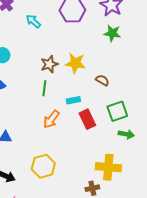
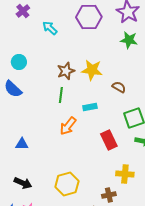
red rectangle: (87, 119) -> (109, 140), moved
yellow hexagon: (43, 166) -> (67, 184), moved
yellow cross: (108, 167) -> (125, 174), size x0.7

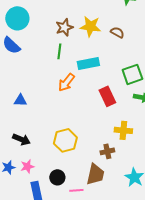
cyan circle: (19, 62) -> (17, 18), size x1.5
brown semicircle: (119, 87) -> (117, 32), moved
cyan rectangle: (90, 107) -> (88, 63), size x1.5

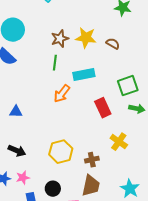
yellow cross: (123, 130) -> (119, 142), turned 30
brown cross: (107, 151) -> (92, 160), moved

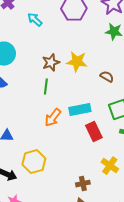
brown semicircle: (113, 44) -> (107, 77), moved
cyan rectangle: (84, 75) -> (80, 110), moved
yellow hexagon: (61, 152) -> (34, 162), moved

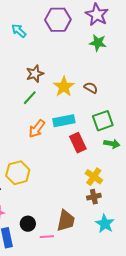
yellow star: (77, 62) -> (64, 87), moved, turned 30
green line: (46, 87) -> (30, 98), turned 35
brown cross: (83, 184) -> (94, 197), moved

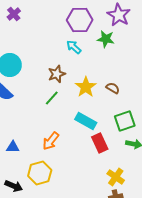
cyan arrow: (19, 31) -> (74, 47), moved
green star: (98, 43) -> (106, 39), moved
cyan rectangle: (64, 121) -> (86, 121), turned 40
orange arrow: (37, 129) -> (51, 141), moved

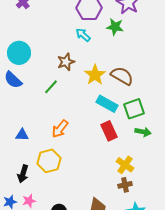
brown semicircle: (113, 88) -> (122, 76), size x1.6
green line: (52, 98) -> (51, 87), moved
cyan rectangle: (86, 121) -> (107, 104), moved
black arrow: (14, 186) -> (23, 174), turned 84

